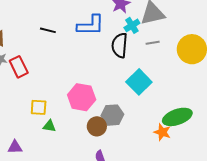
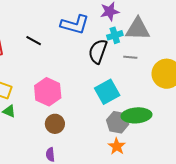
black line: (48, 30) -> (34, 41), moved
gray hexagon: (112, 115) -> (118, 122), moved
green ellipse: (177, 117) -> (136, 115), moved

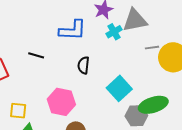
black semicircle: (98, 51) -> (84, 65), moved, size x0.7
gray line: (130, 57) -> (152, 48), moved

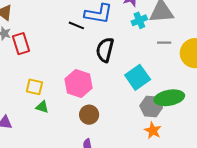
gray line: (152, 48) -> (164, 43), moved
black line: (36, 55) -> (76, 25), moved
black semicircle: (84, 65) -> (105, 50), size x1.4

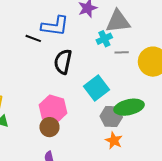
cyan cross: (139, 20) -> (104, 39), moved
pink hexagon: (78, 83) -> (53, 109), moved

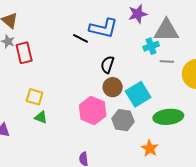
black semicircle: (63, 62) -> (107, 65), size x0.7
gray hexagon: (111, 117) -> (123, 120), moved
brown circle: (49, 127) -> (113, 87), moved

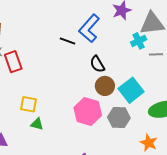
blue L-shape: (103, 28) -> (89, 28), turned 124
black semicircle: (107, 65) -> (97, 64), turned -42

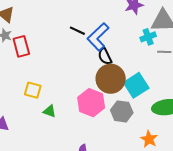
blue L-shape: (89, 28) -> (98, 37), moved
brown circle: (105, 86) -> (111, 79), size x1.5
green triangle: (37, 124) -> (50, 111), moved

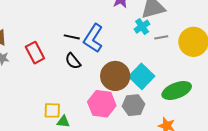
red rectangle: (21, 46) -> (35, 53), moved
black semicircle: (105, 56) -> (73, 61), moved
yellow square: (33, 90) -> (52, 110), moved

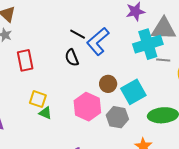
cyan cross: (142, 27) -> (148, 44), size x1.8
red rectangle: (35, 53) -> (25, 60), moved
brown circle: (115, 76) -> (108, 84), size x0.6

